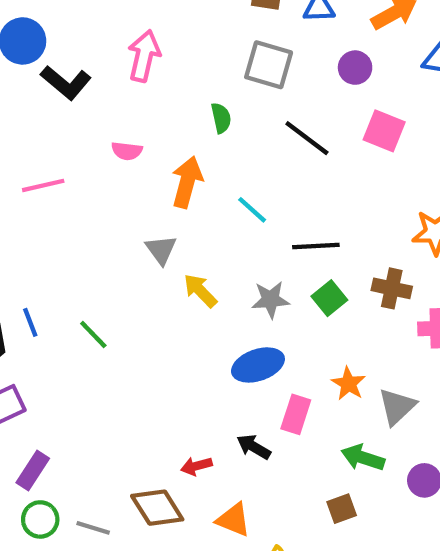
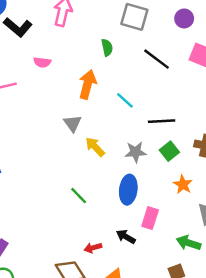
pink semicircle: (127, 151) -> (42, 62), moved
green line: (93, 335) -> (79, 196), moved
blue ellipse: (258, 365) -> (128, 190), turned -64
orange star: (348, 384) -> (183, 185), moved

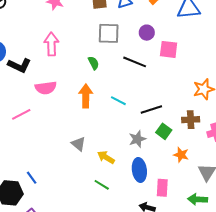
purple circle: (184, 18) -> (147, 33), moved
pink semicircle: (42, 62) -> (46, 88), size x1.5
gray triangle: (73, 123) -> (78, 144), moved
yellow arrow: (95, 147) -> (106, 157), moved

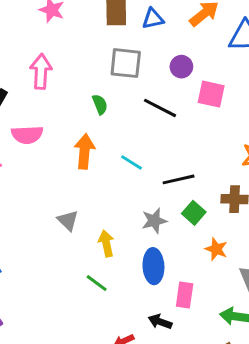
yellow arrow: (106, 157) -> (106, 243), turned 42

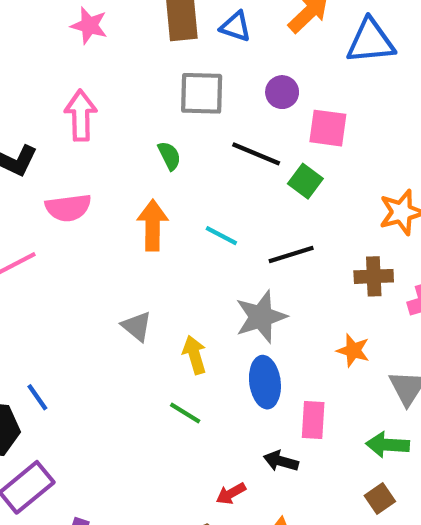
blue triangle: (153, 19) -> (236, 27), turned 35
green square: (194, 213) -> (305, 181), moved
gray star: (154, 221) -> (261, 317), size x1.4

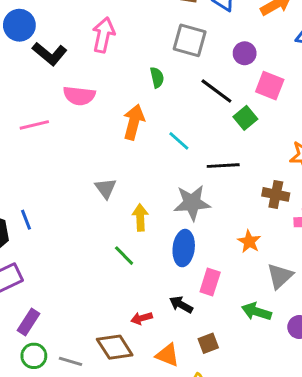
brown square: (380, 498) -> (208, 343), moved

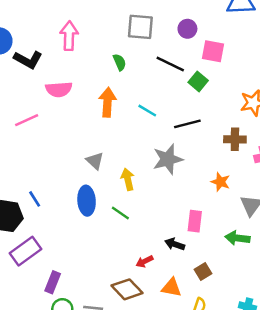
blue ellipse: (184, 248) -> (87, 201), moved

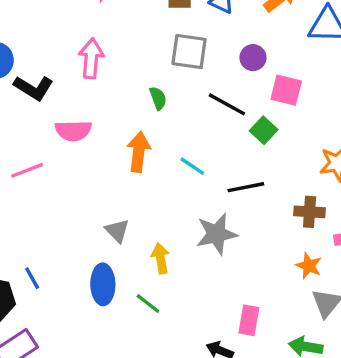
orange star: (220, 182) -> (309, 266), moved

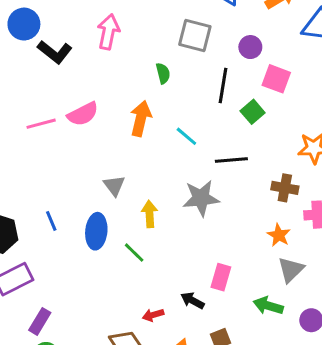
black line: (227, 104) -> (223, 86), turned 64
pink semicircle: (73, 131) -> (83, 114), moved, turned -32
blue line: (32, 278) -> (51, 221), moved

